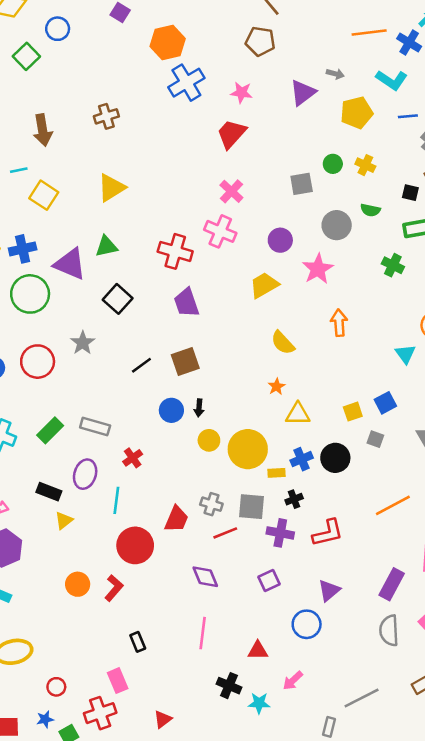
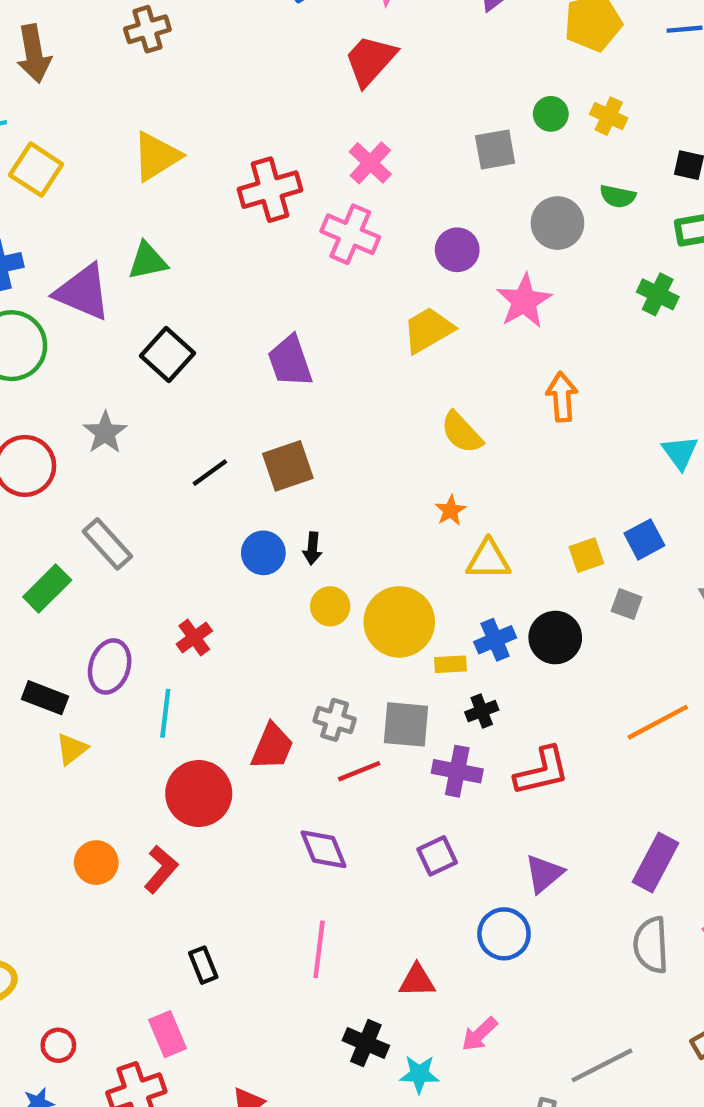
red cross: (175, 251) -> (270, 190), moved, turned -32
gray rectangle: (95, 427) -> (107, 544), moved, turned 32

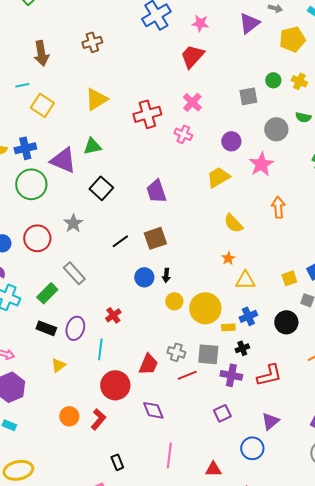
pink cross: (350, 234) -> (183, 134), size x0.7
black circle: (555, 638) -> (286, 322), moved
black rectangle: (45, 698) -> (46, 328), moved
purple diamond: (324, 849) -> (153, 410), moved

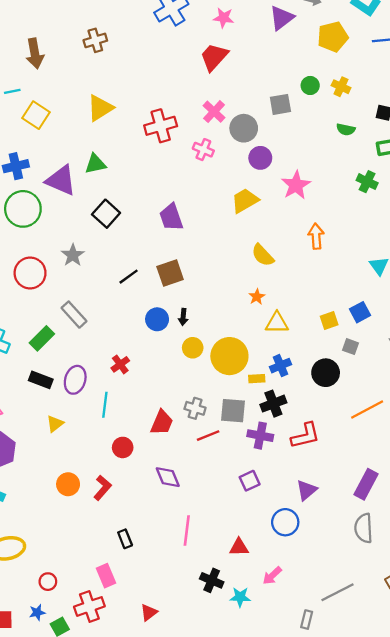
gray circle: (276, 129) -> (244, 128), moved
black cross: (242, 348) -> (273, 404), size x1.5
red circle: (115, 385) -> (123, 447), size x0.6

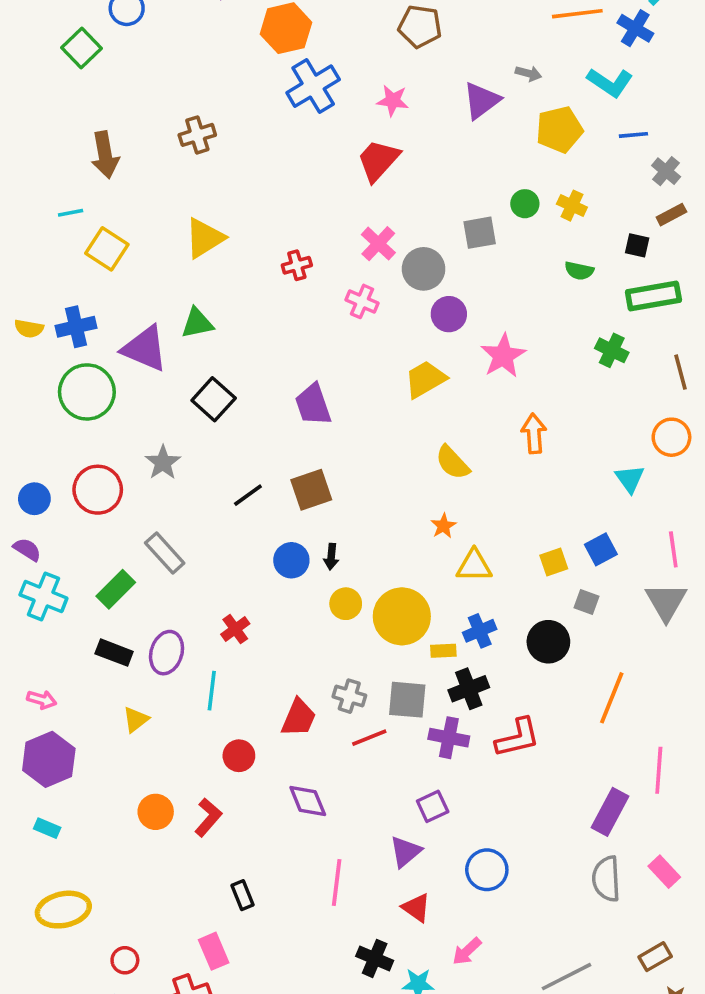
red cross: (161, 126) -> (297, 265), size x0.6
orange line: (367, 409) -> (612, 698), turned -40
purple triangle: (307, 490) -> (405, 852), moved
red triangle: (239, 547) -> (416, 908), turned 36

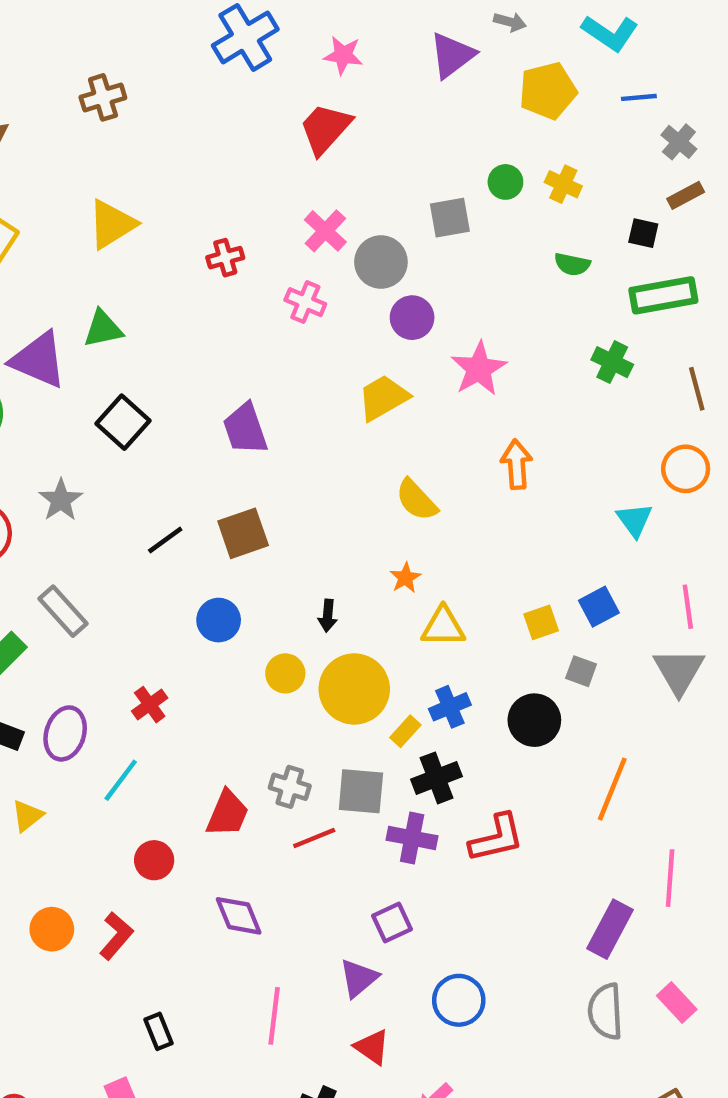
black arrow: (331, 557) -> (328, 616), moved
yellow rectangle: (443, 651) -> (405, 731), turned -45
cyan line: (212, 691) -> (121, 780), turned 30

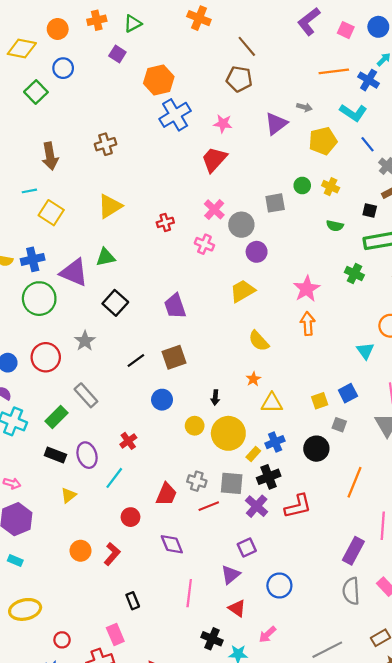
blue line: (639, 97) -> (367, 144), turned 56
pink star: (479, 369) -> (307, 289), moved
purple ellipse: (65, 733) -> (87, 455), turned -35
purple cross: (412, 838) -> (257, 506), turned 30

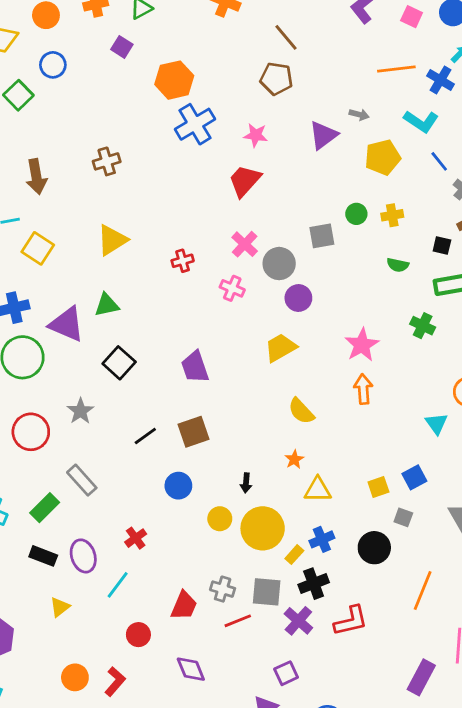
yellow cross: (331, 187) -> (392, 215), turned -35

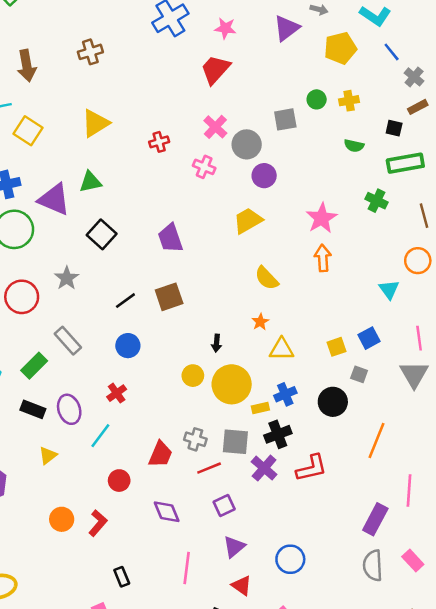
blue circle: (178, 486) -> (128, 346), moved
yellow rectangle: (294, 555) -> (260, 408), turned 35
purple square: (286, 673) -> (224, 506), moved

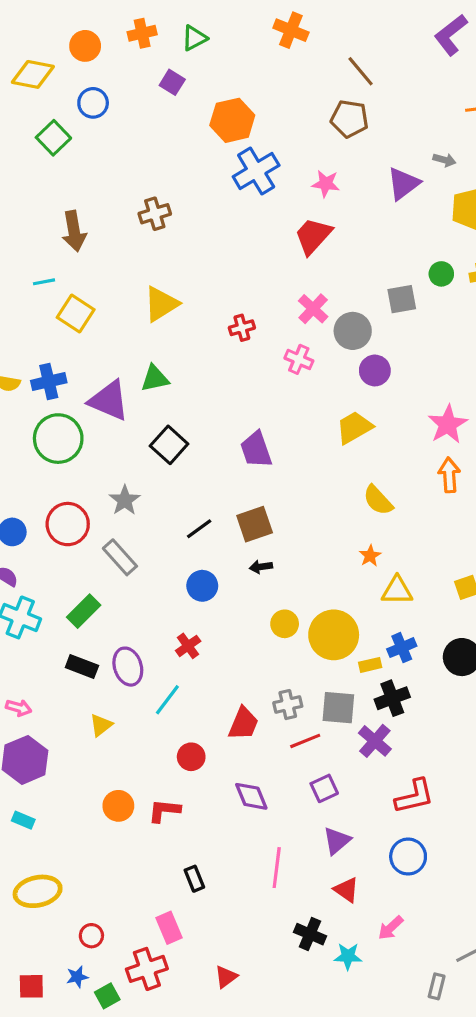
gray rectangle: (68, 341) -> (120, 557), moved
black arrow: (217, 343) -> (261, 567), moved, turned 77
gray cross: (195, 439) -> (288, 705), turned -30
red L-shape: (312, 468) -> (414, 796), moved
red L-shape: (98, 523) -> (164, 811), turned -125

